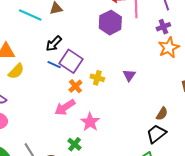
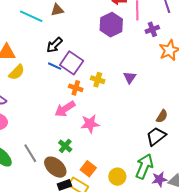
purple cross: (163, 27) -> (152, 29), moved
orange cross: (75, 86) -> (76, 88), turned -32
pink star: (90, 122) -> (90, 124), turned 30
green cross: (74, 144) -> (65, 146), moved

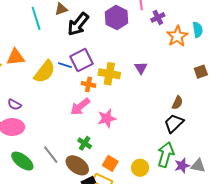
cyan line: (31, 16) -> (36, 18), turned 55
black arrow: (54, 45) -> (78, 24), moved, size x1.4
purple square: (72, 63) -> (81, 60), turned 35
yellow semicircle: (17, 72) -> (45, 72), moved, size x1.4
yellow cross: (98, 80) -> (109, 74), size x1.5

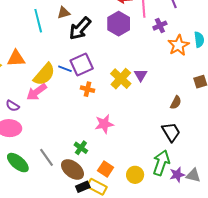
yellow cross: (109, 74) -> (121, 79), moved, turned 30
brown semicircle: (177, 103) -> (176, 103), moved
pink arrow: (80, 107) -> (37, 92), moved
black trapezoid: (174, 123) -> (171, 132), turned 100

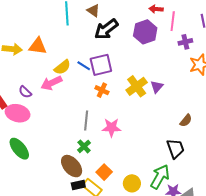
brown triangle: (64, 13) -> (93, 11), turned 40
yellow semicircle: (44, 74) -> (62, 67), size x0.7
gray line: (47, 157) -> (86, 120), moved, turned 30

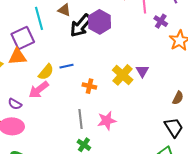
purple hexagon: (145, 32) -> (100, 22), moved
purple cross: (185, 42) -> (161, 21), turned -32
purple square: (101, 65) -> (23, 38), moved
blue line: (84, 66) -> (67, 66), turned -32

